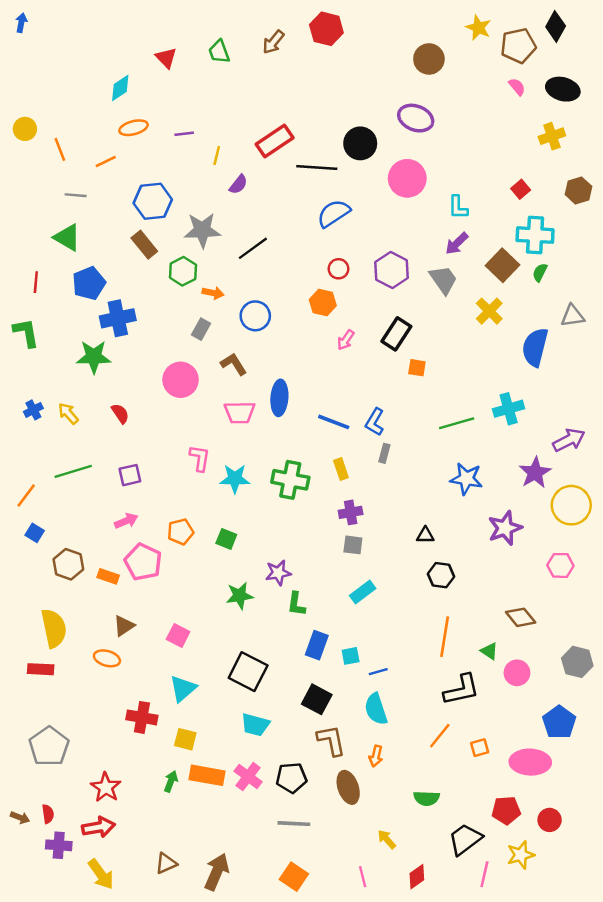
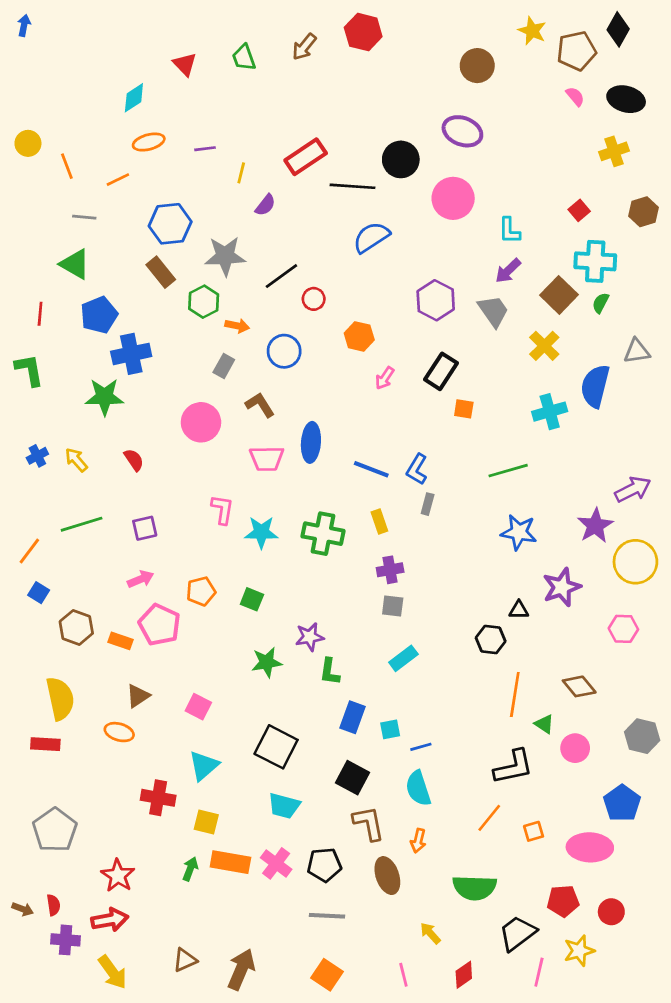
red circle: (339, 269) -> (314, 299), moved
cyan cross: (509, 409) -> (550, 412), moved
black triangle: (425, 535) -> (519, 610), moved
orange line: (445, 637) -> (515, 695), moved
green semicircle: (427, 798) -> (475, 888), size x1.5

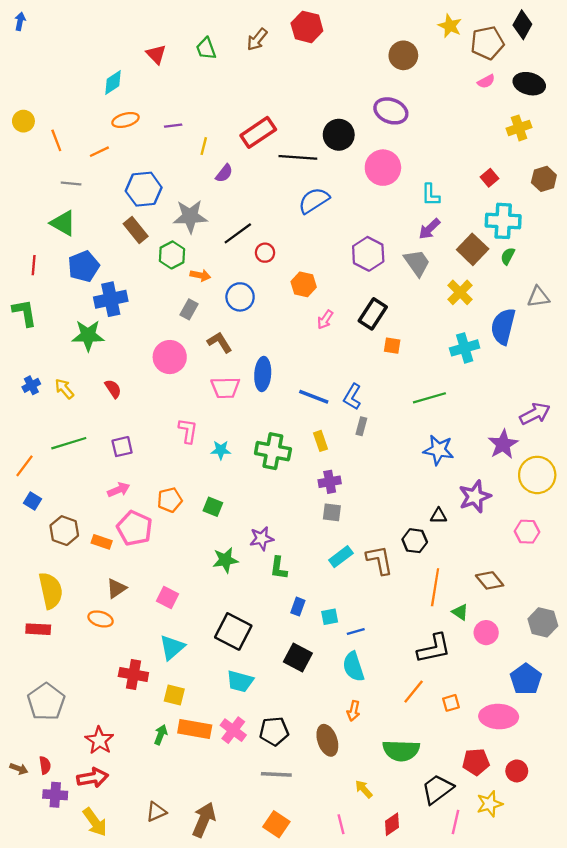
pink semicircle: (575, 96) -> (486, 81), turned 102
cyan star: (261, 532) -> (221, 450), size x0.7
blue rectangle: (353, 717) -> (298, 607), size x0.7
brown L-shape: (369, 823) -> (380, 560), moved

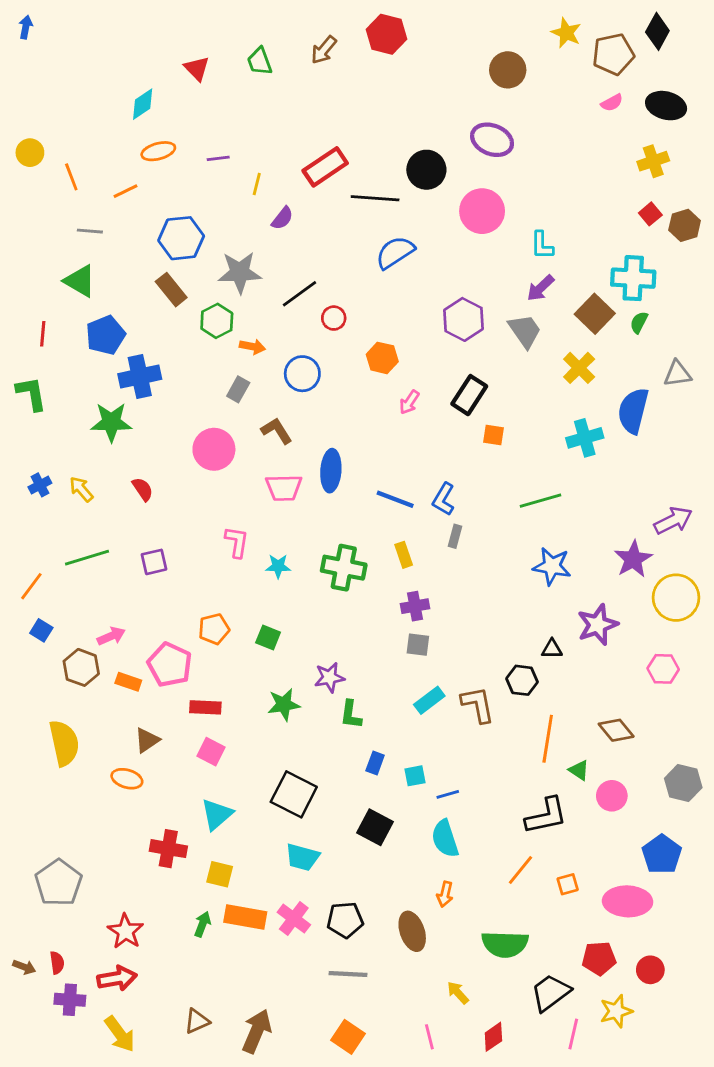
red square: (490, 178) -> (650, 214), moved
pink arrow: (119, 490) -> (111, 636), moved
red rectangle: (38, 629) -> (205, 707), moved

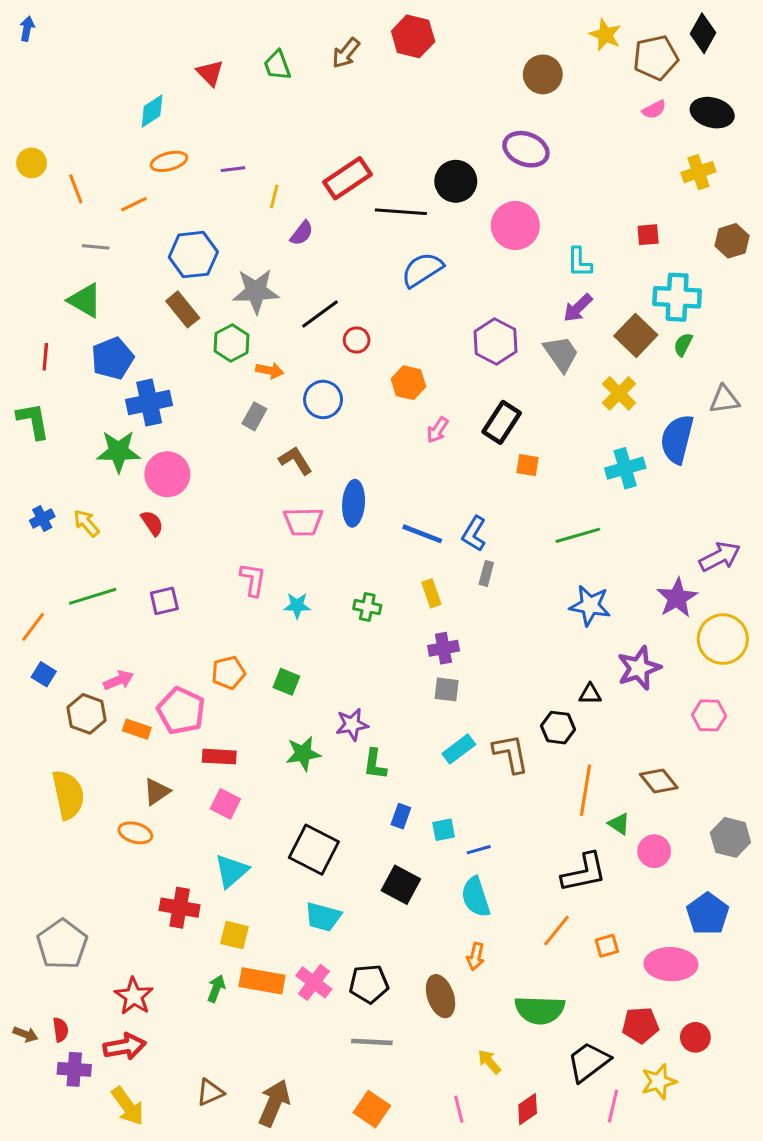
red square: (650, 214) -> (648, 235), moved, turned 35
pink circle: (214, 449) -> (167, 474), moved
green cross: (344, 568) -> (367, 607), size x0.6

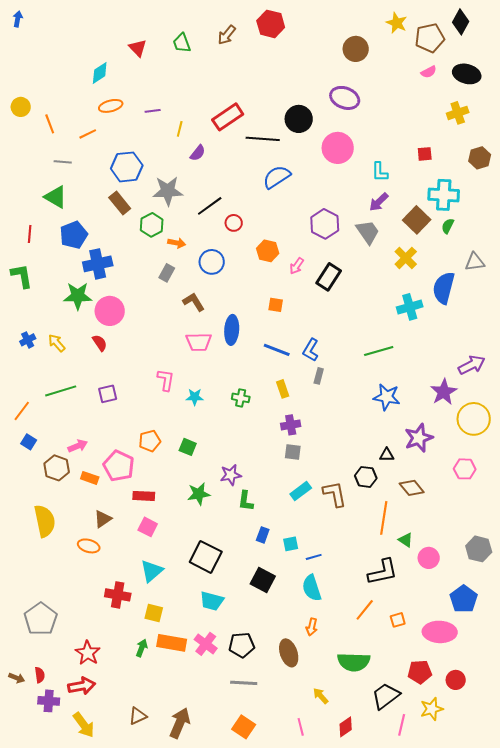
pink arrow: (437, 430) -> (297, 266), moved
orange square: (528, 465) -> (276, 305), moved
brown diamond: (659, 781) -> (412, 488), moved

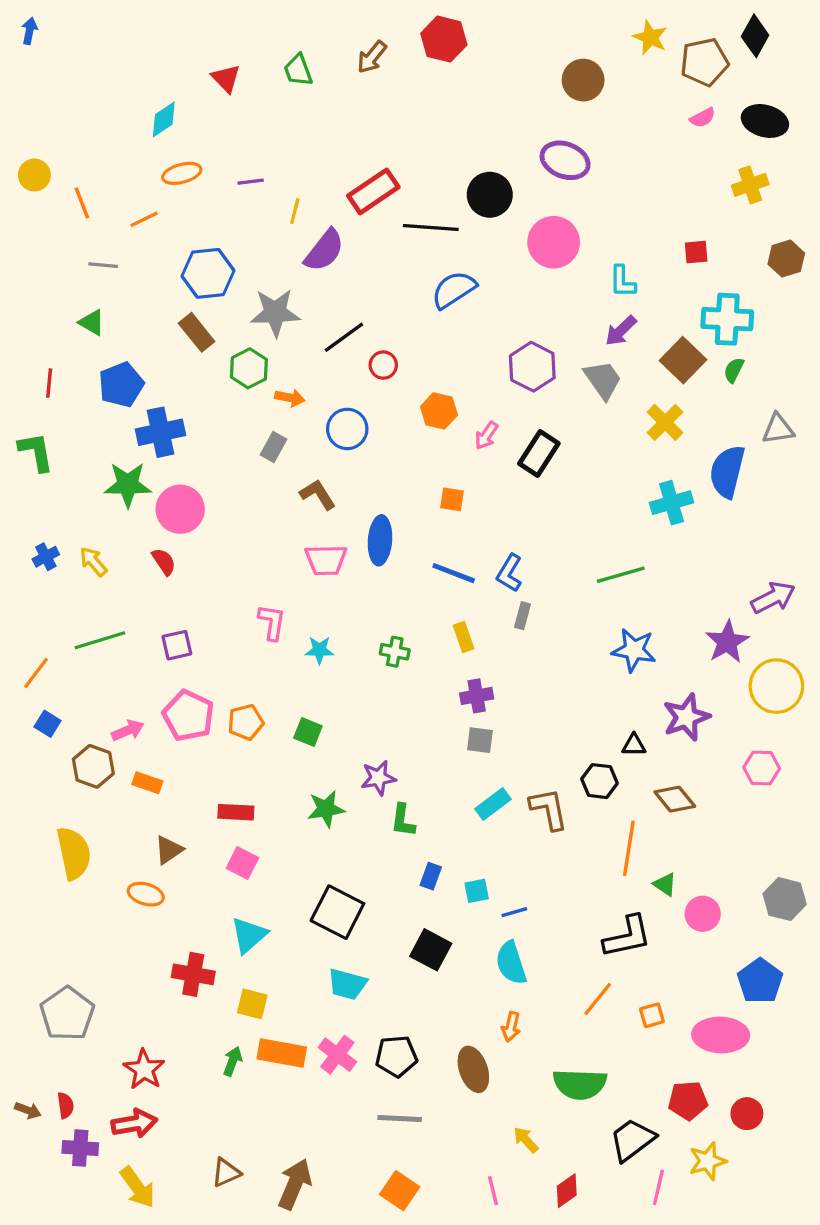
purple semicircle: (198, 153) -> (324, 250), size x1.6
green triangle: (56, 197) -> (92, 322), size x0.7
pink pentagon: (119, 466) -> (188, 716), moved

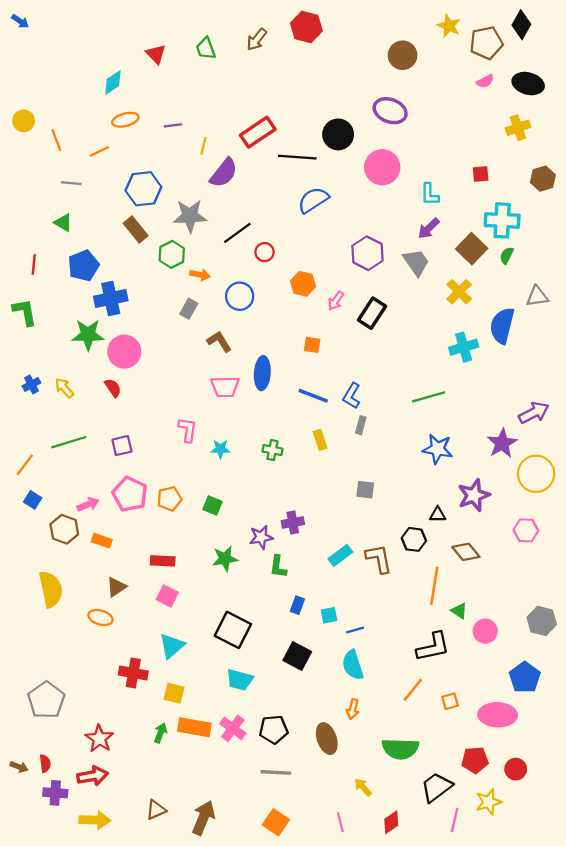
blue arrow: (29, 31) -> (20, 21), turned 114
purple cross: (477, 696) -> (293, 522), moved
gray square: (480, 740) -> (365, 490), moved
yellow arrow: (138, 1187) -> (95, 820), turned -52

